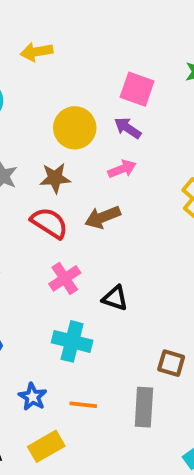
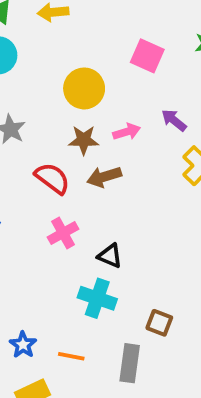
purple arrow: (128, 128) -> (174, 120), moved
brown star: (55, 178) -> (84, 140), moved
cyan cross: (72, 341) -> (97, 298), moved

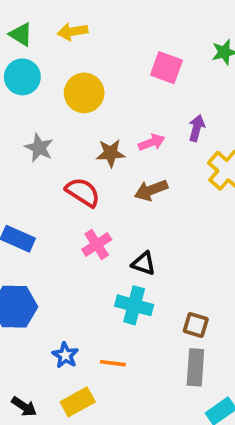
yellow circle: (84, 88) -> (84, 93), moved
purple arrow: (174, 120) -> (197, 128), turned 70
brown arrow: (104, 177) -> (151, 190), moved
gray rectangle: (130, 363) -> (195, 367), moved

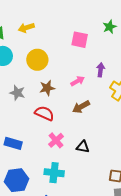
brown star: (111, 153) -> (47, 88), moved
cyan cross: (134, 305) -> (54, 173), moved

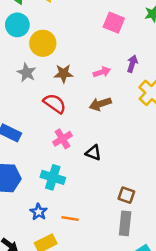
yellow circle: (37, 60) -> (43, 43), moved

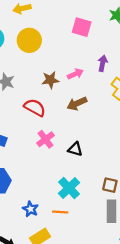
yellow circle: (43, 43) -> (29, 40), moved
brown star: (63, 74) -> (50, 80), moved
cyan cross: (53, 177) -> (69, 188), moved, turned 35

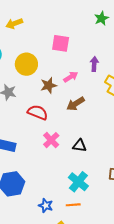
pink square: (82, 27) -> (61, 43), moved
yellow circle: (29, 40) -> (26, 64), moved

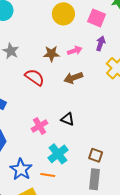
pink square: (61, 43) -> (97, 18), moved
yellow circle: (26, 64) -> (63, 14), moved
pink cross: (51, 140) -> (40, 126), moved
blue star: (46, 206) -> (21, 169), size x1.5

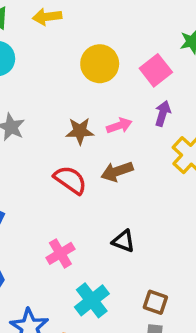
pink square: (97, 18) -> (156, 70), turned 30
red semicircle: (35, 77) -> (70, 180), moved
black triangle: (67, 119) -> (123, 241), moved

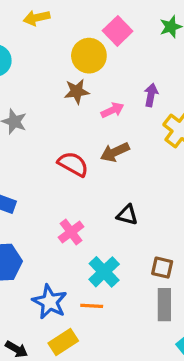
pink square: (156, 70) -> (118, 31), moved
brown star: (80, 131) -> (77, 91), moved

